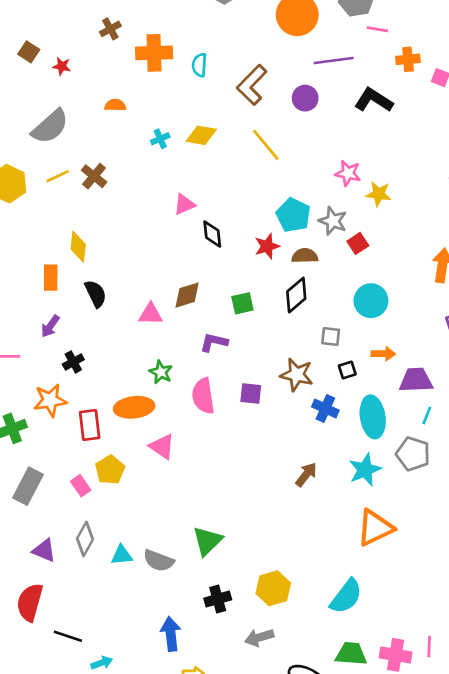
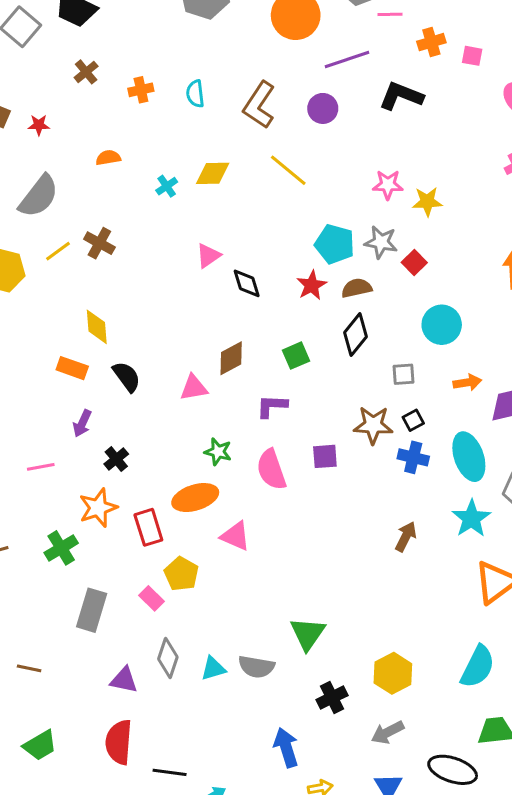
orange cross: (154, 53) -> (141, 90), size x0.6
orange rectangle: (51, 278) -> (72, 368), turned -60
black square: (347, 370) -> (413, 420), moved

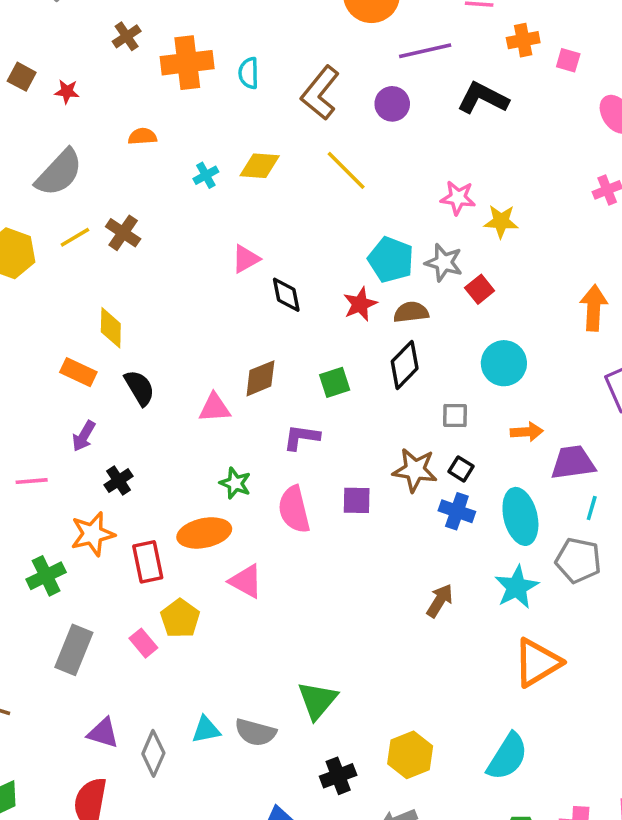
orange cross: (141, 90) -> (187, 63), size x1.8
black square: (413, 420) -> (461, 469), turned -35
gray diamond: (168, 658) -> (153, 753), moved

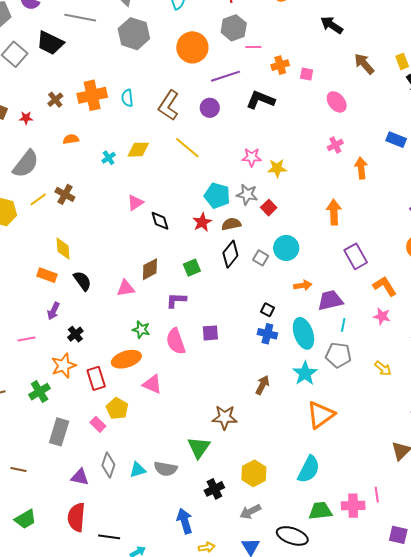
brown cross: (127, 36) -> (55, 100), moved
gray square: (455, 415) -> (261, 258), moved, turned 35
brown star: (415, 470) -> (225, 417), moved
gray diamond: (153, 753) -> (108, 465), moved

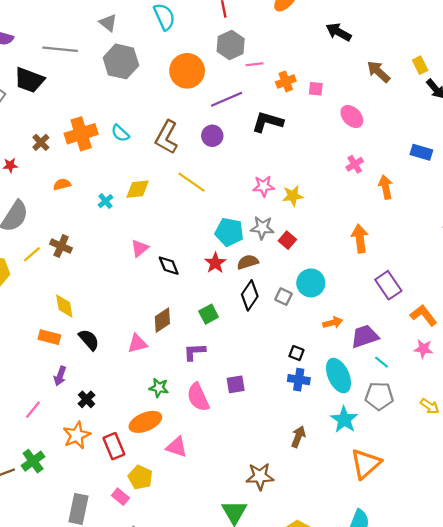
cyan semicircle: (127, 98) -> (120, 133), turned -36
cyan line: (343, 325) -> (382, 362), turned -56
pink line: (27, 339) -> (33, 410), turned -36
green cross: (40, 392) -> (33, 461), moved

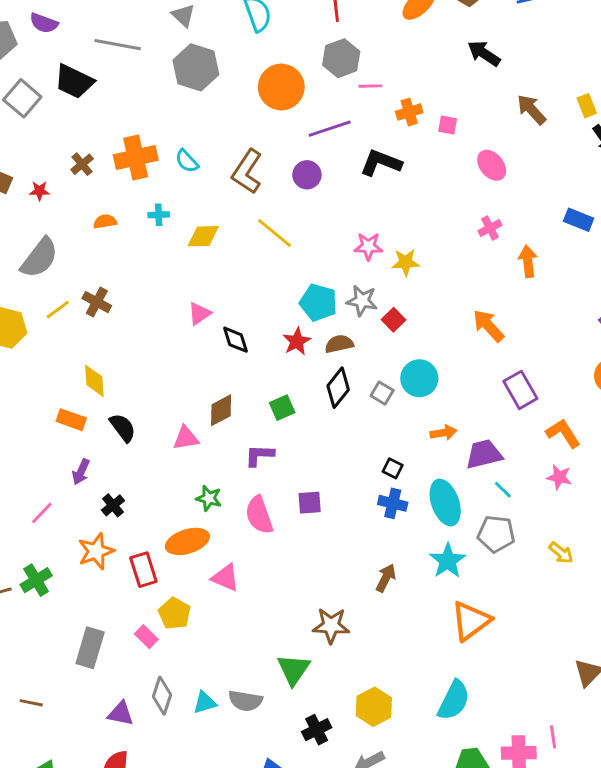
cyan cross: (106, 201) -> (159, 215), moved, turned 32
orange arrow: (360, 239) -> (488, 326), turned -40

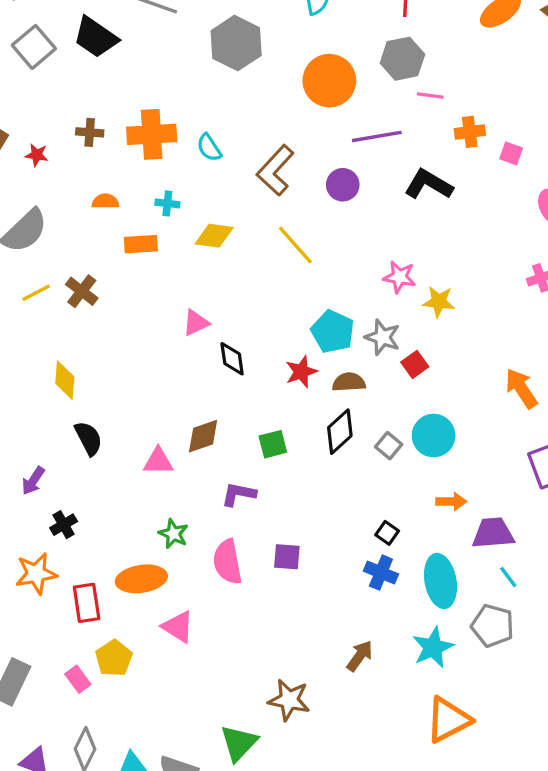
brown cross: (82, 164) -> (90, 132), turned 35
orange rectangle: (71, 420) -> (141, 244), moved, turned -32

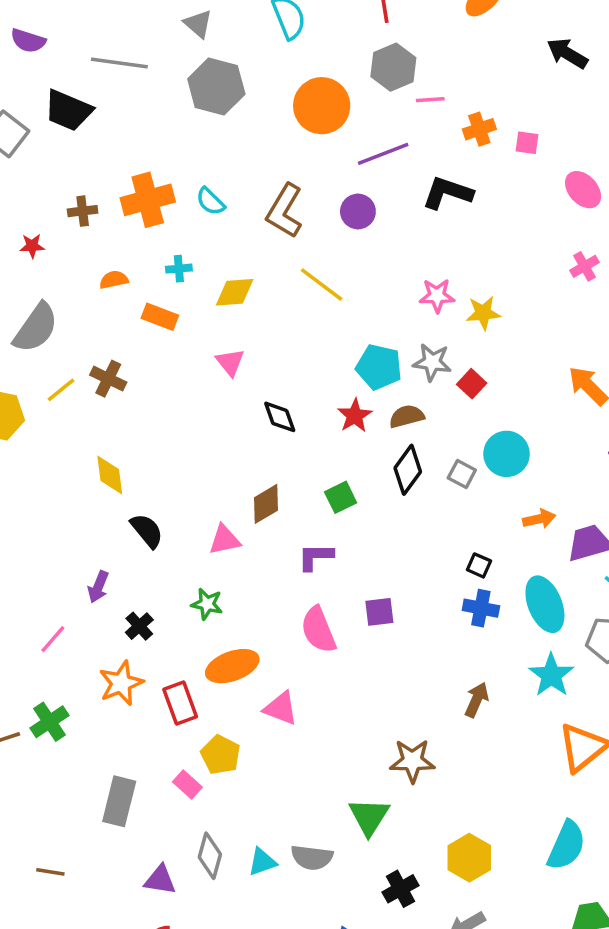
orange rectangle: (141, 244) -> (160, 317), turned 36
pink triangle: (196, 323) -> (230, 362), moved, turned -32
green star: (173, 534) -> (207, 604), moved

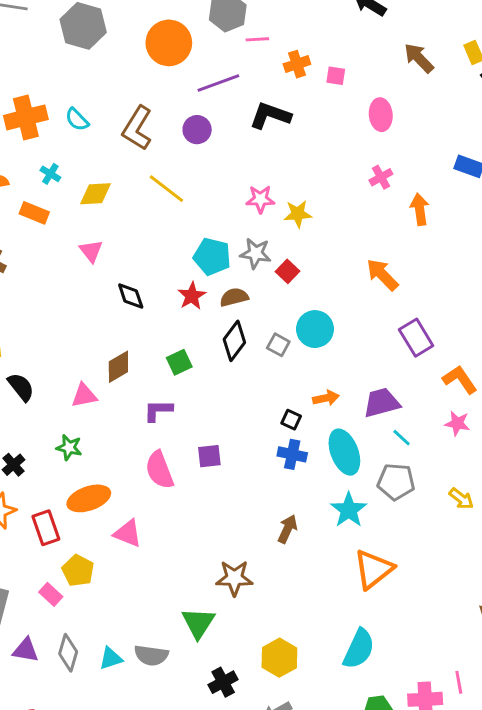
pink ellipse: (583, 190) -> (381, 115), turned 36
cyan cross: (179, 269) -> (50, 174), turned 36
orange arrow: (539, 519) -> (326, 398), moved
purple triangle: (160, 880) -> (26, 650), moved

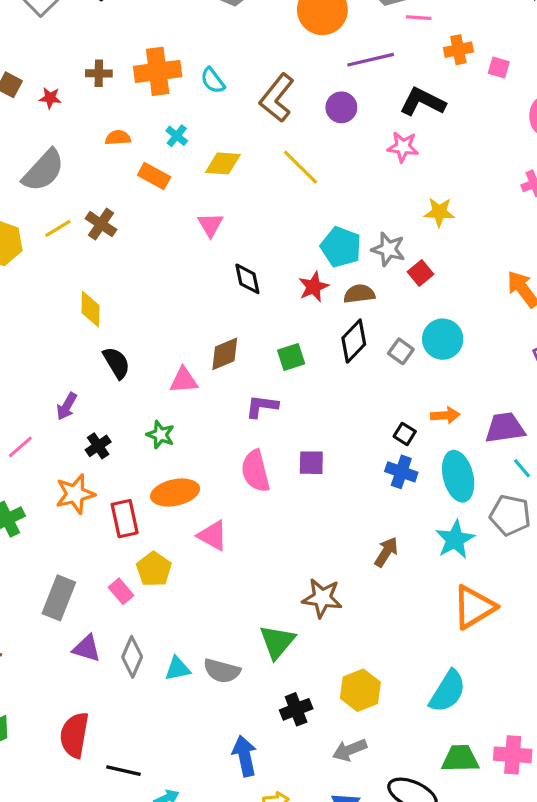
pink star: (260, 199) -> (403, 147), moved

